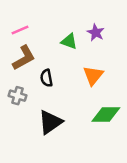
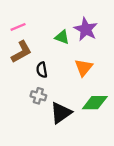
purple star: (96, 33) -> (86, 29), size x1.5
gray cross: (17, 96) -> (38, 96), moved
black triangle: (50, 122) -> (61, 113), moved

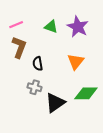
green triangle: (62, 37) -> (51, 27), moved
brown L-shape: (21, 52) -> (19, 47), turned -40

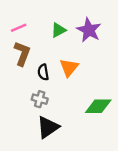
green triangle: (51, 27) -> (58, 30), turned -48
orange triangle: (76, 62) -> (69, 68), moved
black triangle: (55, 103) -> (48, 127), moved

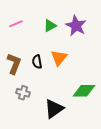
brown L-shape: (22, 53) -> (14, 64), moved
gray cross: (40, 99) -> (23, 93), moved
black triangle: (48, 127) -> (54, 109), moved

